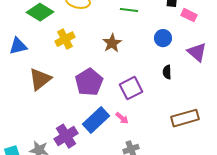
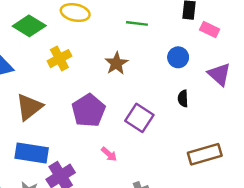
purple square: (131, 88) -> (139, 118), turned -30
pink arrow: (122, 118) -> (109, 154), moved
blue rectangle: (96, 120) -> (32, 153), moved, turned 52

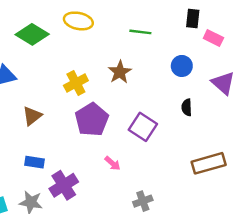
yellow cross: (59, 59) -> (76, 83), moved
brown triangle: (29, 107) -> (32, 116), size x0.7
blue rectangle: (32, 153) -> (35, 162), size x0.6

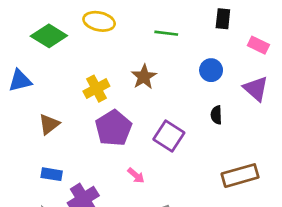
pink rectangle: (213, 38) -> (258, 45), moved

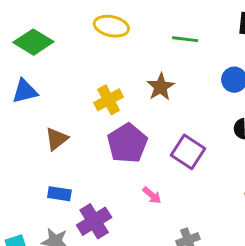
green diamond: (49, 36) -> (33, 42), moved

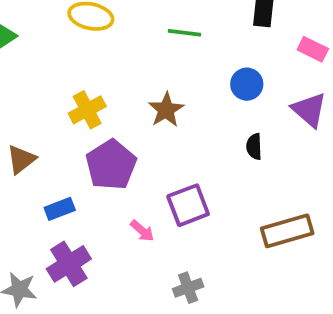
brown star: (161, 87) -> (166, 110), moved
purple square: (188, 152) -> (188, 205), moved, turned 36
blue rectangle: (59, 194) -> (60, 209), moved, turned -30

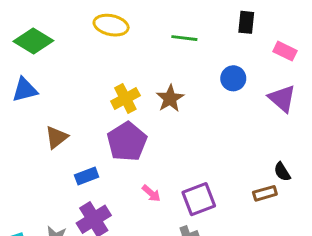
yellow cross: (87, 110) -> (125, 98), moved
black semicircle: (254, 146) -> (282, 172), moved, turned -30
purple square: (188, 205) -> (199, 199), moved
brown rectangle: (287, 231) -> (265, 193), size x0.6

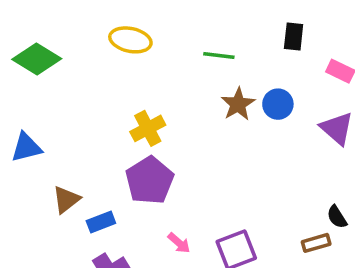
blue triangle: (25, 90) -> (26, 147), moved
brown star: (170, 98) -> (238, 104), moved
brown triangle: (56, 137) -> (66, 200), moved

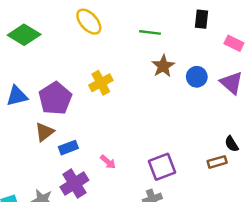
yellow ellipse: (130, 40) -> (89, 22), turned 36
blue circle: (278, 104) -> (197, 77), moved
purple pentagon: (150, 180) -> (55, 98), moved
pink arrow: (179, 243) -> (108, 162), moved

